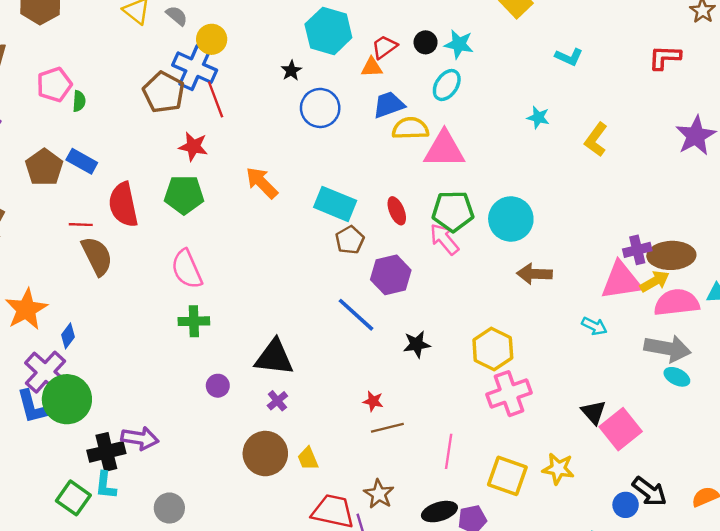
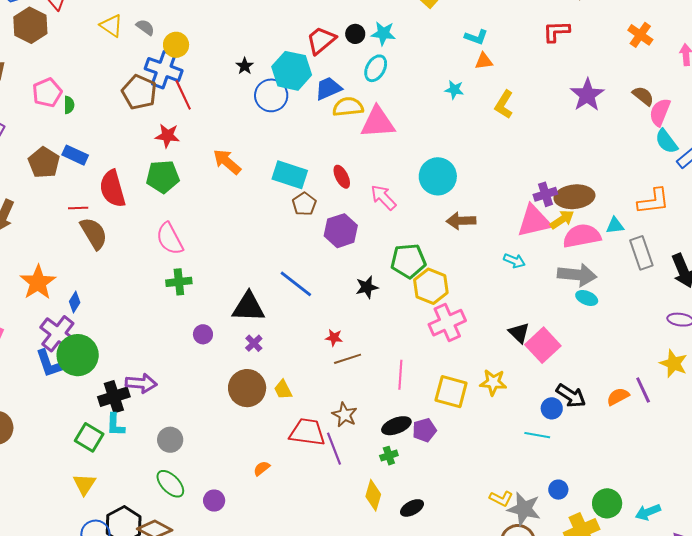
cyan hexagon: (328, 31) -> (292, 71), moved
red trapezoid: (384, 47) -> (321, 40), size x1.4
orange triangle: (372, 67) -> (484, 61), moved
green pentagon: (453, 211) -> (408, 261), moved
blue line: (356, 315) -> (296, 284), moved

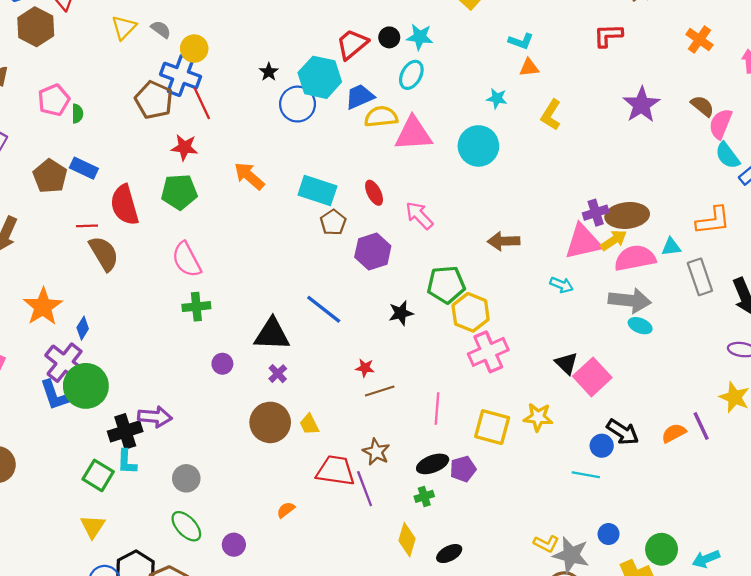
yellow triangle: (111, 26) -> (124, 27), turned 40
cyan circle: (438, 176) -> (478, 146), moved

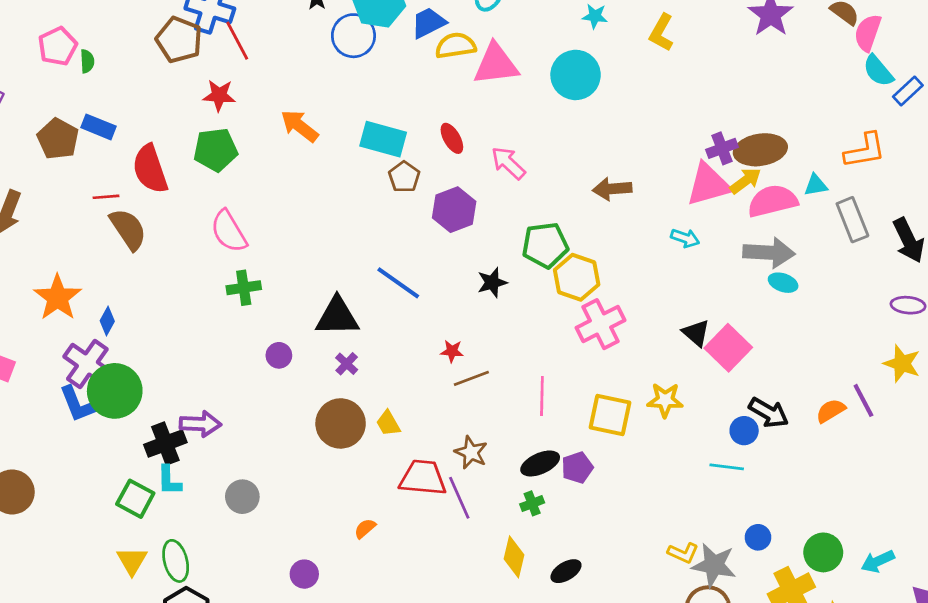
green ellipse: (186, 526) -> (176, 561), moved, turned 32

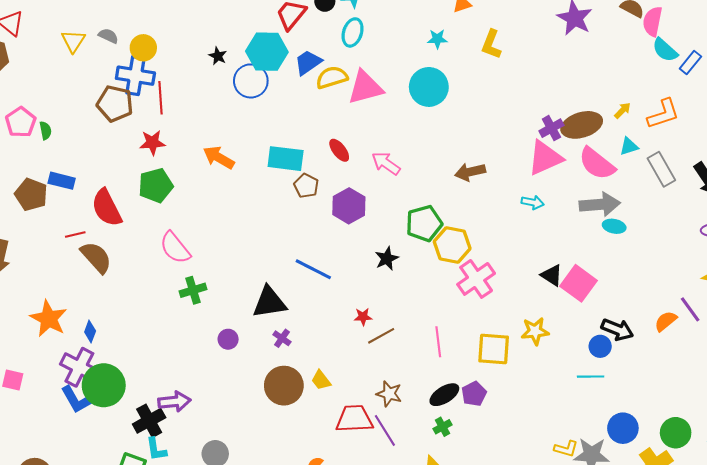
red line: (237, 41) -> (161, 98), turned 32
yellow arrow: (745, 181) -> (623, 110), moved, size x0.7
pink semicircle: (773, 201) -> (597, 164), turned -120
blue circle: (758, 537) -> (623, 428), size x1.5

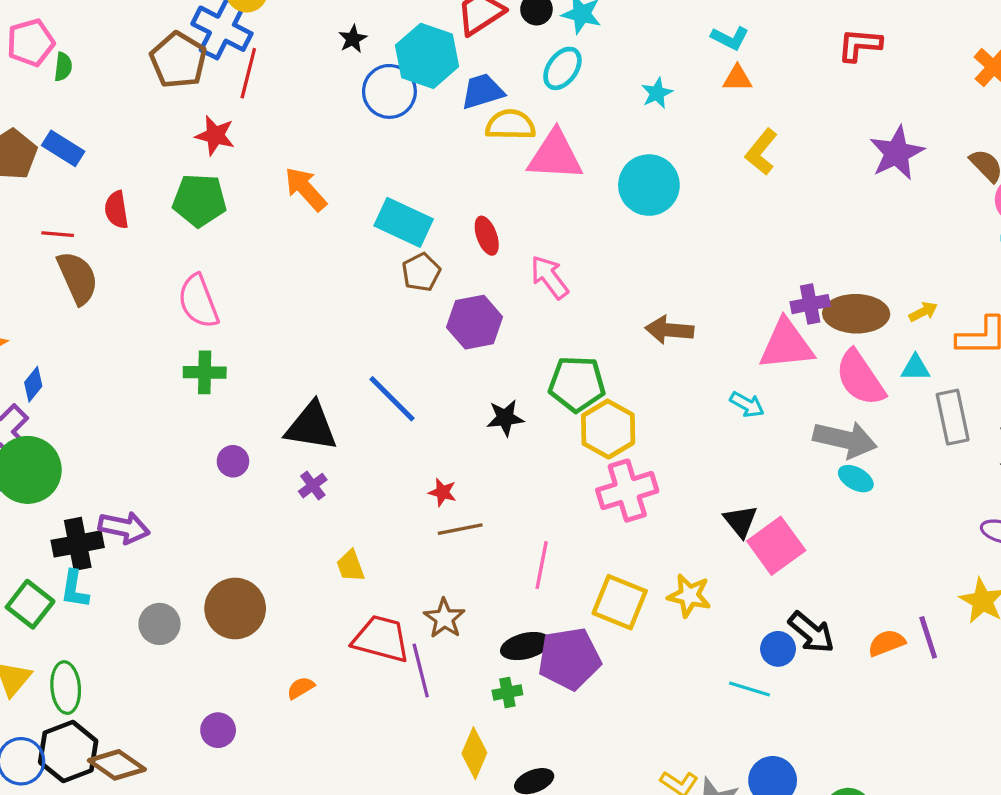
cyan star: (437, 39) -> (657, 93), moved, turned 30
red semicircle: (107, 208) -> (116, 210), size x0.6
brown circle: (284, 386) -> (235, 608), moved
purple pentagon: (474, 394) -> (569, 659), size x1.6

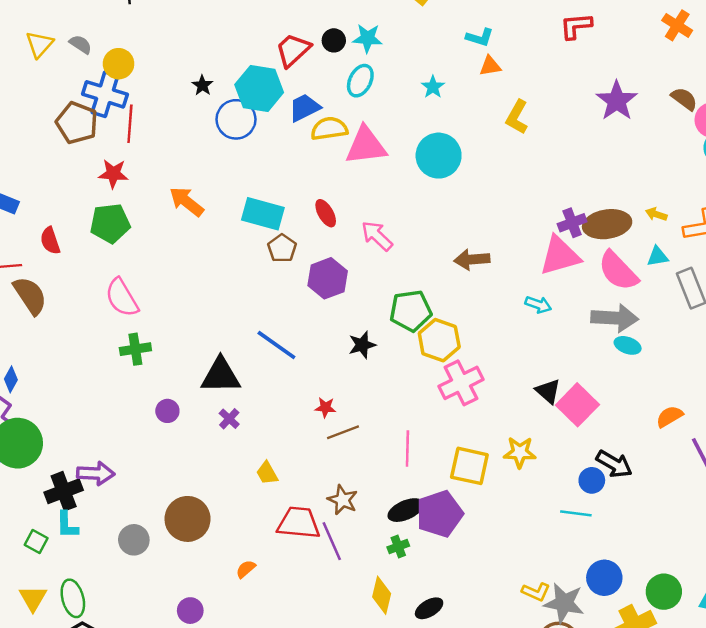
yellow arrow: (923, 312) -> (656, 214), turned -125
green square: (30, 604) -> (36, 542), size x0.7
orange semicircle: (887, 643) -> (670, 417), moved

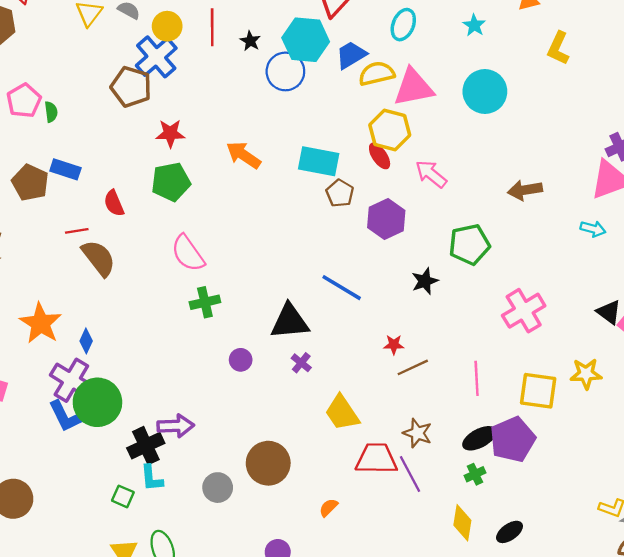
blue cross: (105, 94) -> (156, 57), turned 36
red line: (130, 124) -> (212, 27), moved
yellow hexagon: (439, 340) -> (390, 130), moved
yellow trapezoid: (267, 473) -> (342, 413), size x1.6

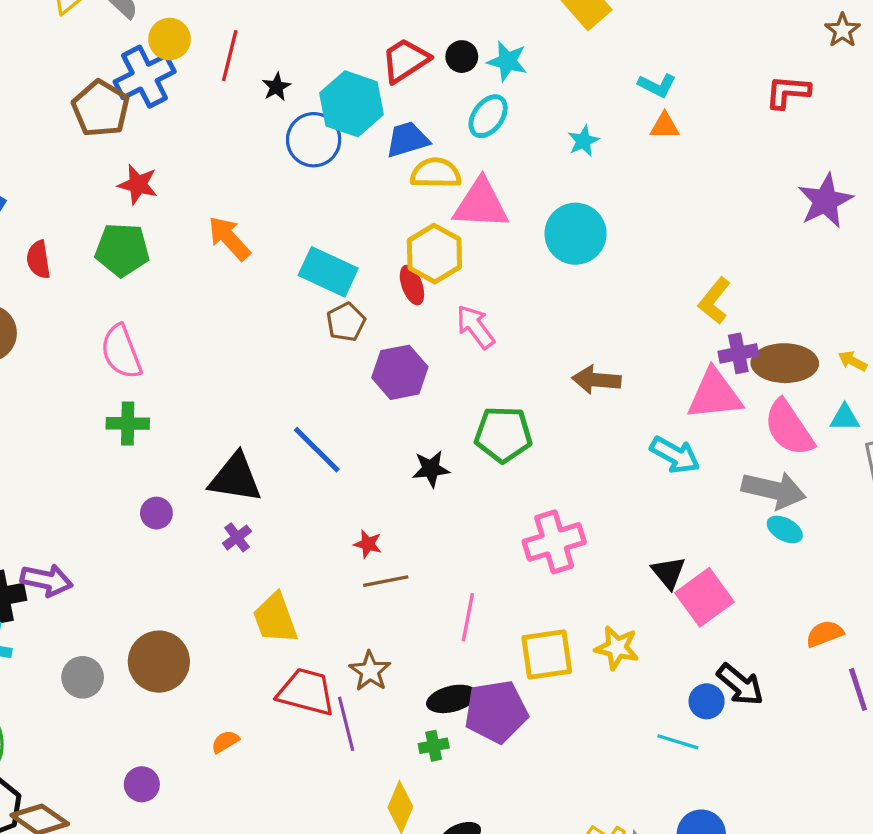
yellow L-shape: (558, 48) -> (714, 301), moved
cyan arrow: (593, 229) -> (675, 455), size x1.4
yellow square: (538, 391) -> (547, 654), turned -30

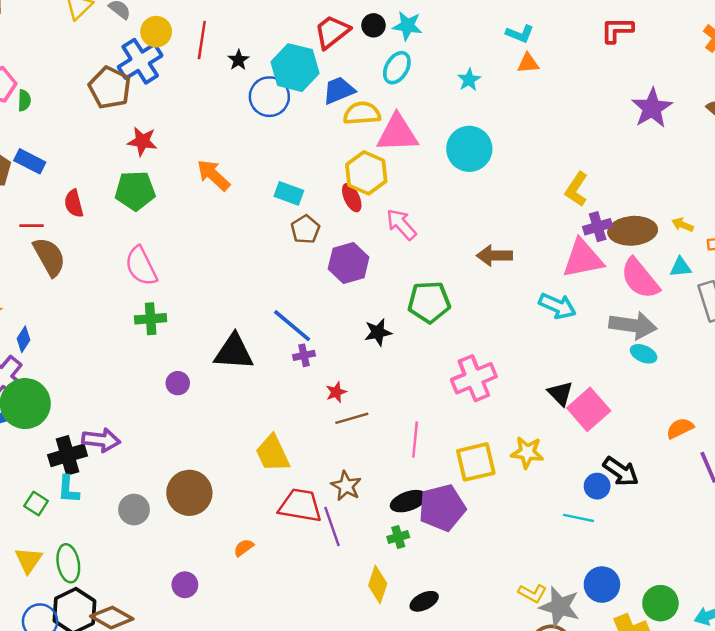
cyan rectangle: (328, 272) -> (289, 193), size x0.7
purple cross: (237, 537) -> (304, 355), moved, turned 30
red star: (368, 544) -> (336, 392), turned -30

